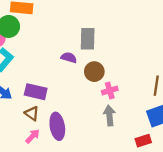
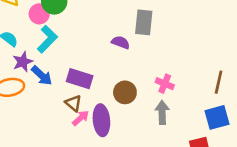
brown circle: (94, 72) -> (125, 92), moved
pink cross: (110, 90) -> (165, 84), turned 35
pink arrow: (33, 136) -> (81, 118), moved

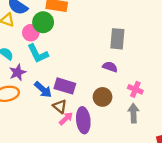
cyan L-shape: (47, 39) -> (38, 54), turned 110
purple semicircle: (121, 42) -> (110, 67), moved
blue arrow: (42, 76) -> (43, 90), moved

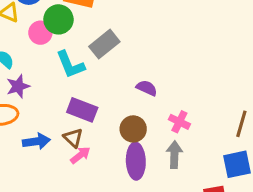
gray rectangle: (117, 39) -> (104, 44), moved, turned 42
cyan L-shape: (38, 54) -> (70, 65), moved
blue arrow: (43, 90) -> (36, 141), moved, turned -54
purple ellipse: (83, 120) -> (136, 161), moved

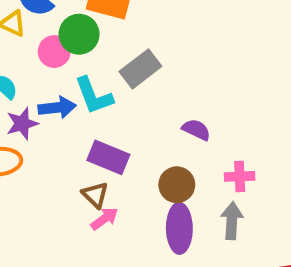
pink cross: (179, 122) -> (240, 176), turned -30
blue arrow: (36, 141) -> (57, 108), moved

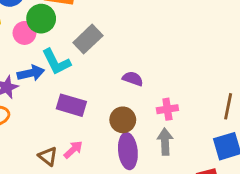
brown triangle: (95, 195) -> (48, 156), moved

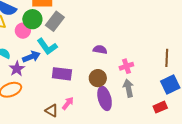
gray rectangle: (88, 39) -> (55, 21), moved

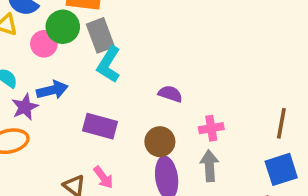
gray rectangle: (55, 21) -> (100, 35), turned -66
cyan L-shape: (47, 47) -> (109, 65), moved, turned 60
pink arrow: (68, 103) -> (103, 177), turned 96

